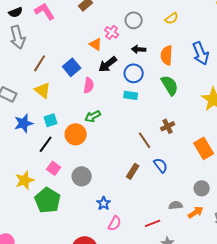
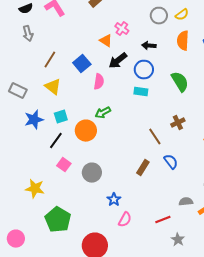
gray circle: (134, 20) -> (159, 16), moved
gray arrow: (18, 37) -> (28, 34), size x0.7
orange semicircle: (167, 55) -> (183, 41), moved
yellow star: (25, 180) -> (35, 189), moved, turned 30
green pentagon: (48, 200) -> (58, 220), moved

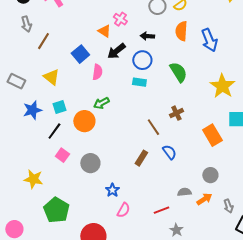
brown line: (50, 60) -> (43, 41), moved

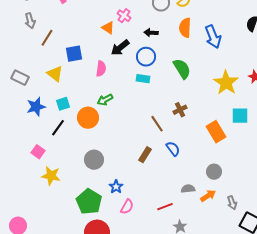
blue square: (80, 54) -> (74, 54), moved, turned 30
pink square: (62, 155) -> (38, 152), moved
yellow star: (33, 179) -> (51, 176), moved
green pentagon: (56, 210) -> (89, 202), moved

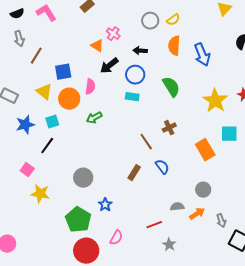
orange circle: (88, 118) -> (69, 99), moved
pink semicircle: (127, 207) -> (116, 238), moved

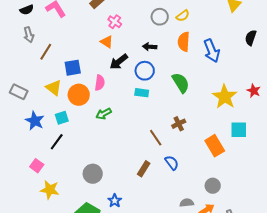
pink cross: (113, 34) -> (115, 22), moved
blue star: (25, 125) -> (35, 121), turned -30

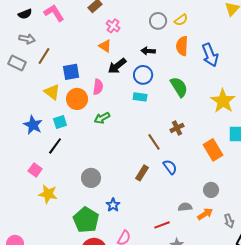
gray arrow: (29, 35) -> (27, 39), turned -63
gray rectangle: (19, 92) -> (17, 63), moved

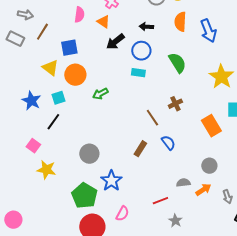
pink semicircle: (98, 87) -> (79, 15), moved
blue star: (113, 205) -> (111, 181), size x1.5

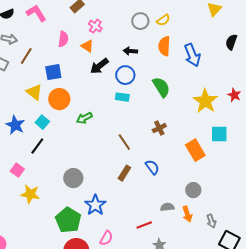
cyan square: (58, 98) -> (42, 122), turned -32
brown line: (152, 118) -> (124, 142), moved
orange arrow: (203, 190) -> (187, 214), turned 105

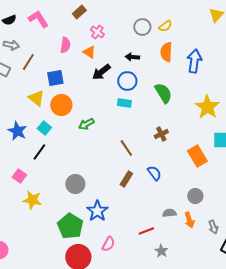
blue arrow: (192, 55) -> (194, 61), turned -150

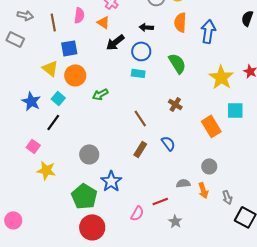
brown line: (28, 62) -> (53, 22), moved, turned -42
brown cross: (161, 134) -> (175, 104), turned -32
pink semicircle: (108, 244) -> (137, 213), moved

